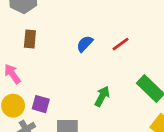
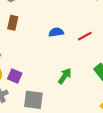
blue semicircle: (85, 44) -> (56, 32), turned 32

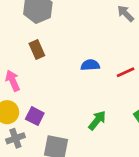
brown rectangle: (13, 23) -> (37, 49), turned -40

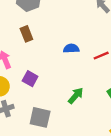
purple square: (35, 116) -> (30, 79), moved

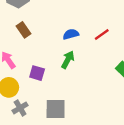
green arrow: (76, 96) -> (68, 60), moved

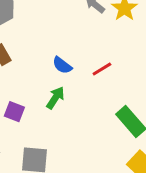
blue semicircle: (71, 34) -> (62, 65), turned -133

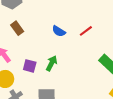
green arrow: (55, 98) -> (52, 63), moved

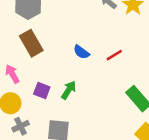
brown rectangle: (17, 28) -> (31, 43), size x1.5

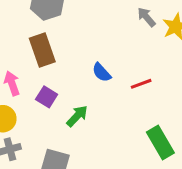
purple square: (42, 90) -> (47, 97), moved

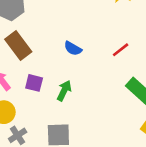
red line: (141, 84) -> (121, 50), moved

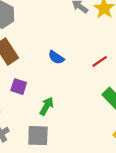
green arrow: (64, 91) -> (47, 106), moved

